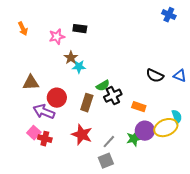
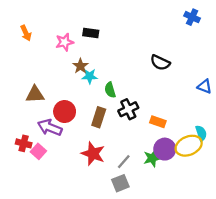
black semicircle: (155, 76) -> (160, 63), moved
green semicircle: (103, 86) -> (110, 90), moved, turned 104
red cross: (45, 139) -> (24, 143), moved

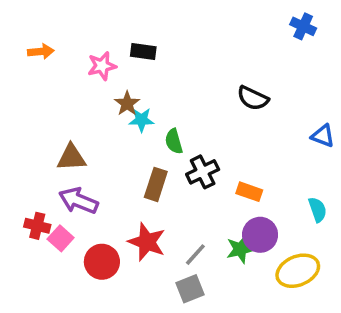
orange arrow: (26, 33) -> (41, 52), turned -70
brown triangle: (35, 94) -> (71, 158), moved
red circle: (65, 112) -> (102, 262), moved
yellow ellipse: (189, 146) -> (298, 271), moved

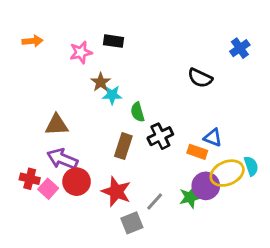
blue cross: (303, 26) -> (240, 48), moved, turned 30
blue triangle: (323, 136) -> (213, 138), moved
red circle: (102, 262) -> (77, 182), moved
yellow ellipse: (298, 271) -> (227, 173), moved
gray square: (190, 289) -> (132, 223), moved

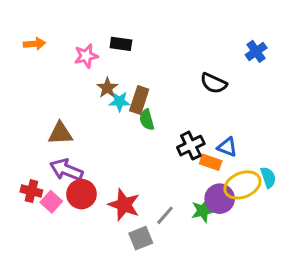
black cross: (160, 136) -> (191, 146), moved
brown rectangle: (123, 146) -> (139, 100), moved

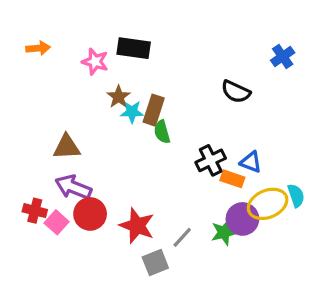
black rectangle: (121, 44) -> (134, 48), size x1.4
pink star: (86, 56) -> (95, 62), turned 30

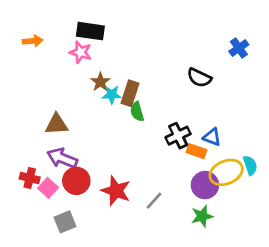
black rectangle: (134, 48) -> (90, 31), moved
green star: (224, 232) -> (202, 216), moved
gray square: (155, 263) -> (65, 222), moved

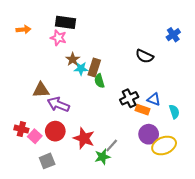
purple arrow: (62, 158) -> (58, 104), moved
cyan semicircle: (250, 165) -> (174, 112), moved
yellow ellipse: (226, 172) -> (164, 145), moved
green star: (202, 216) -> (102, 157), moved

